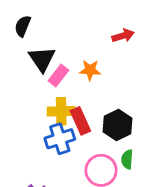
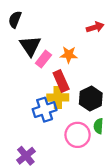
yellow cross: (61, 111) -> (58, 97), moved
red rectangle: (80, 121) -> (61, 81), moved

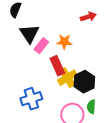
yellow cross: (58, 97) -> (67, 78), moved, turned -30
blue cross: (45, 110) -> (31, 99), moved

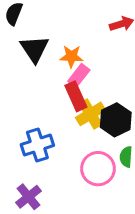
orange star: (64, 42) -> (71, 56), moved
pink rectangle: (41, 46) -> (79, 76), moved

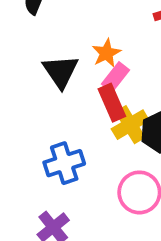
black triangle: (34, 49) -> (61, 71), moved
orange star: (71, 56) -> (106, 53), turned -30

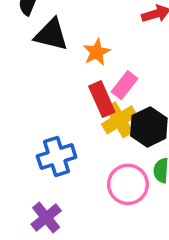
black triangle: (61, 71) -> (51, 35), moved, turned -42
pink rectangle: (116, 77) -> (124, 85), moved

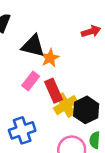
black triangle: (51, 35) -> (33, 46), moved
pink rectangle: (124, 85) -> (31, 81), moved

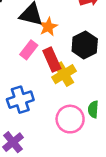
black hexagon: (86, 110) -> (85, 45), moved

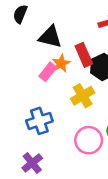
orange star: (48, 27) -> (61, 63), moved
red rectangle: (52, 60) -> (84, 55), moved

